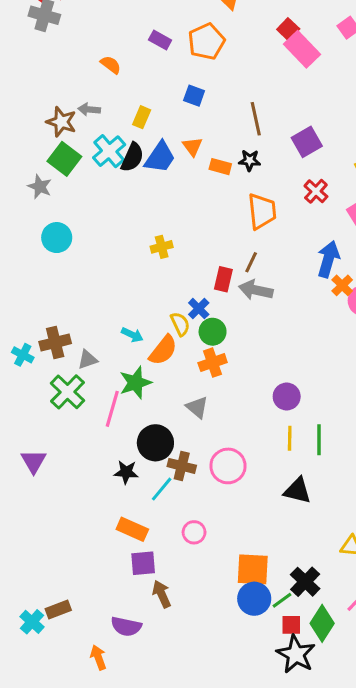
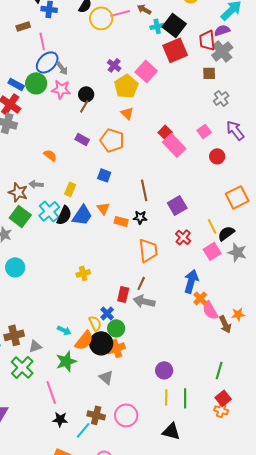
orange pentagon: (206, 42) -> (112, 140), turned -30
pink line: (112, 409) -> (51, 392), moved, turned -35
black circle: (155, 443) -> (101, 343), moved

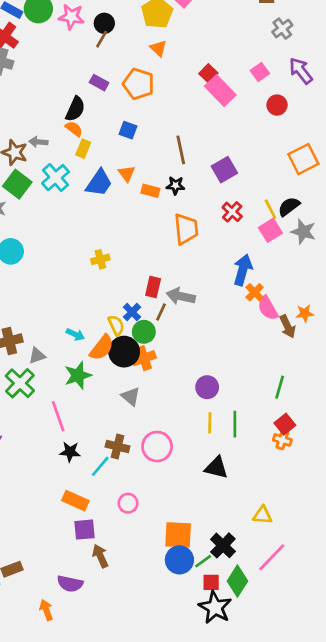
orange semicircle: (50, 155) -> (74, 129), moved
black semicircle: (64, 215) -> (75, 109), moved
yellow line: (212, 226) -> (270, 209), moved
brown line: (141, 283) -> (161, 312), moved

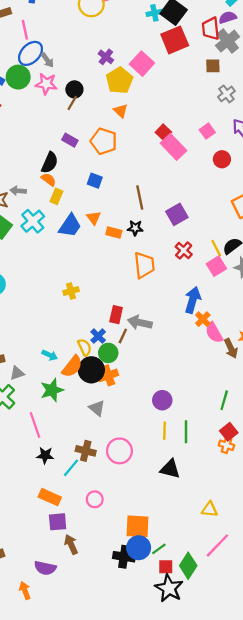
black cross: (223, 545) -> (124, 557), moved, turned -35

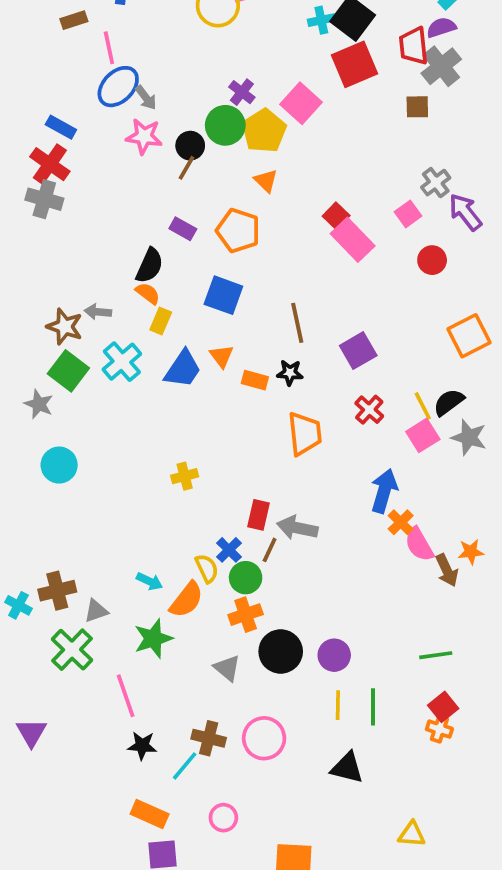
green circle: (18, 77) -> (225, 125), moved
gray cross: (226, 94) -> (436, 183), moved
blue square: (95, 181) -> (223, 295), size x1.5
black circle: (91, 370) -> (281, 651), moved
green line: (224, 400) -> (436, 655), turned 66

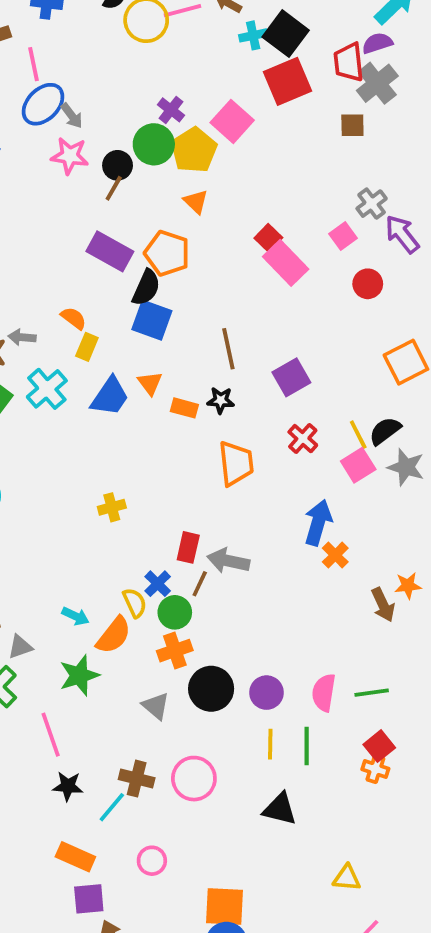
purple rectangle: (183, 229) -> (110, 251), size x1.6
black semicircle: (150, 266) -> (146, 288), moved
pink semicircle: (419, 544) -> (324, 693), moved, turned 39

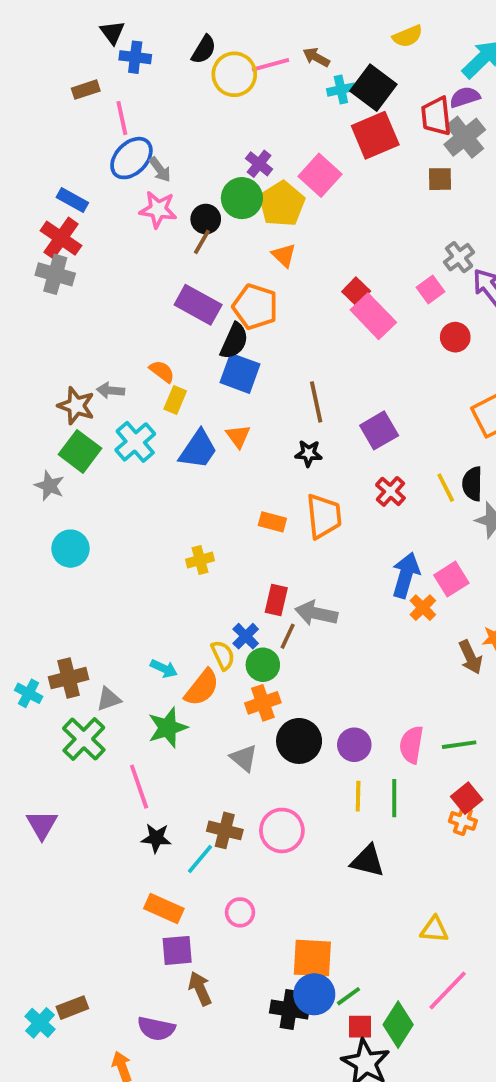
orange rectangle: (184, 408) -> (272, 522), moved
black semicircle: (385, 431) -> (472, 484), turned -52
pink square: (358, 465) -> (451, 579), moved

